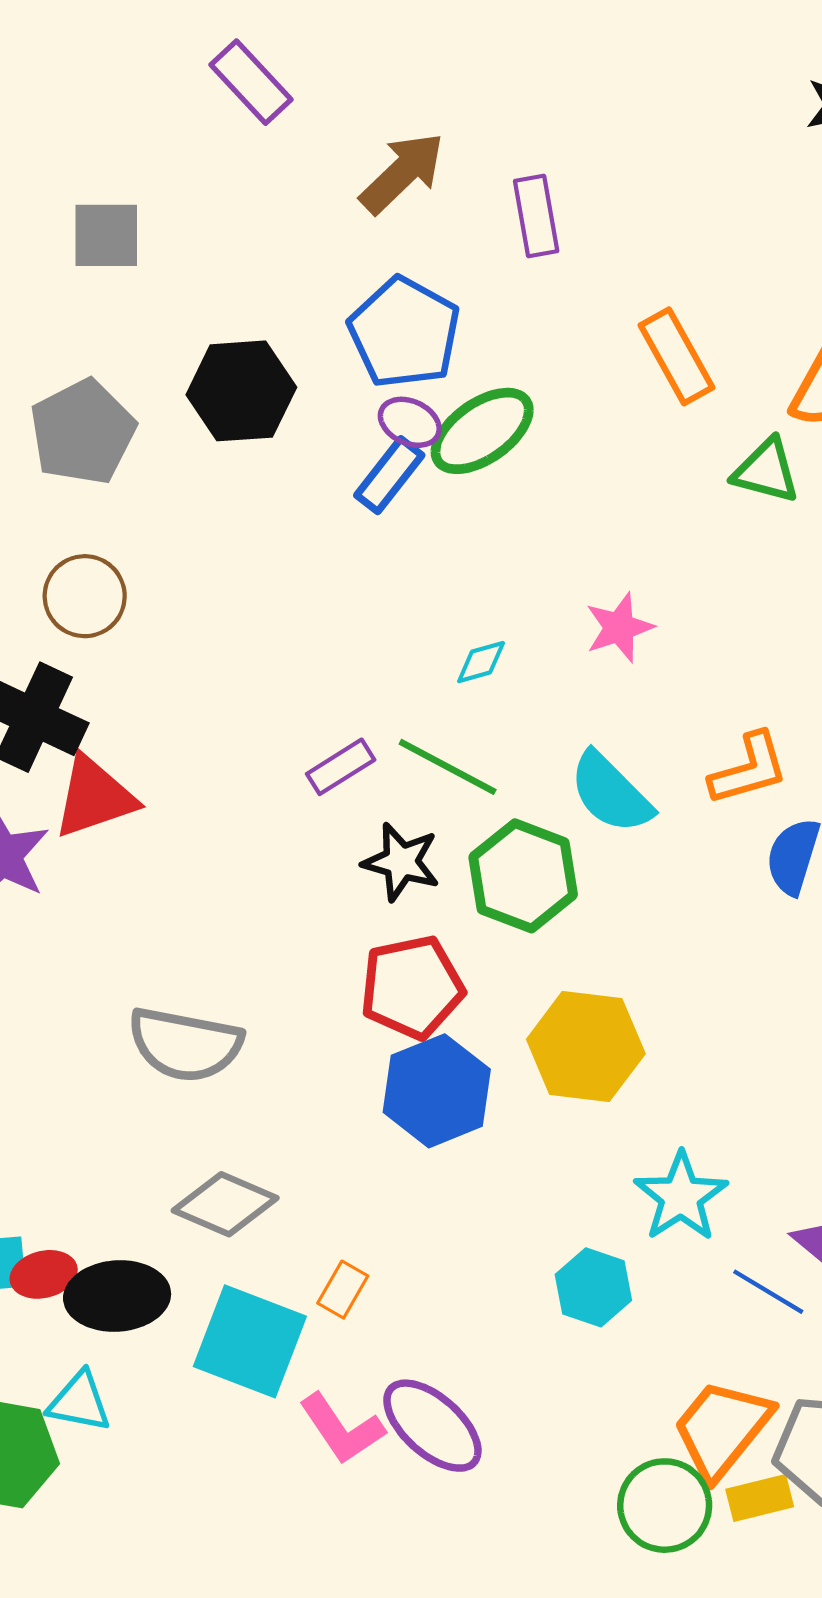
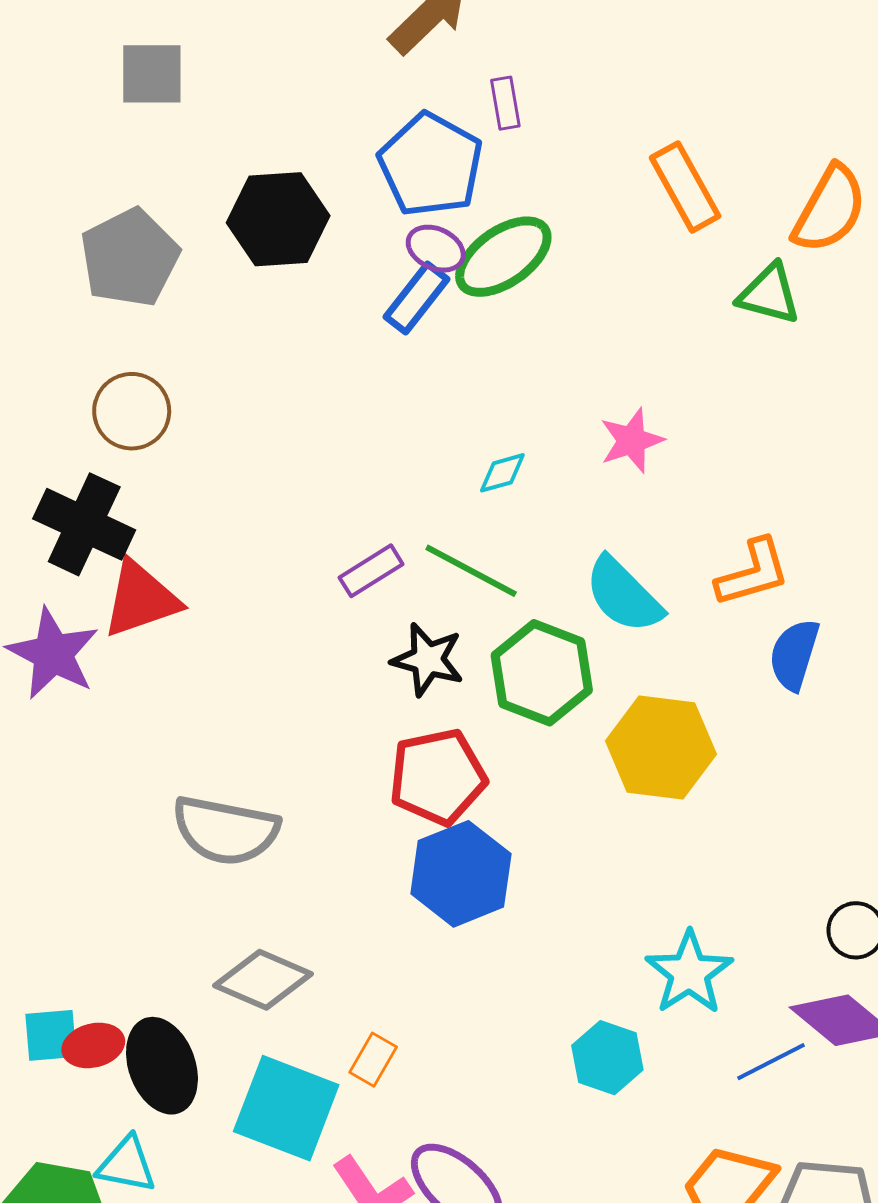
purple rectangle: (536, 216) -> (505, 103), moved, size x0.7
yellow hexagon: (586, 1047) -> (661, 748), moved
blue line: (768, 1292) -> (771, 1062), turned -58
black ellipse: (117, 1296) -> (162, 1066), turned 74

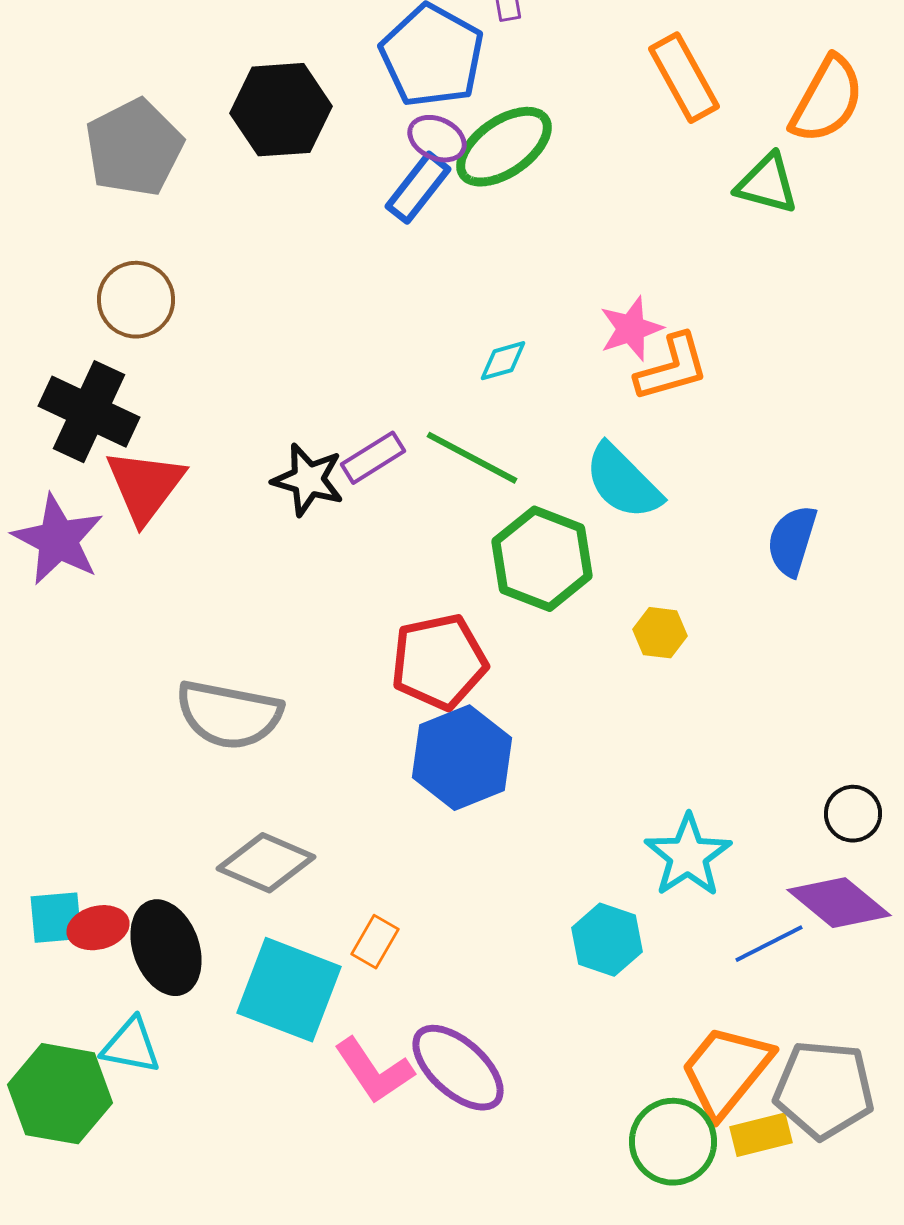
orange L-shape: (753, 573) -> (672, 368), moved
red triangle: (141, 599) -> (145, 486), turned -34
black star: (428, 660) -> (308, 480), moved
yellow hexagon: (661, 748) -> (660, 633), size x0.5

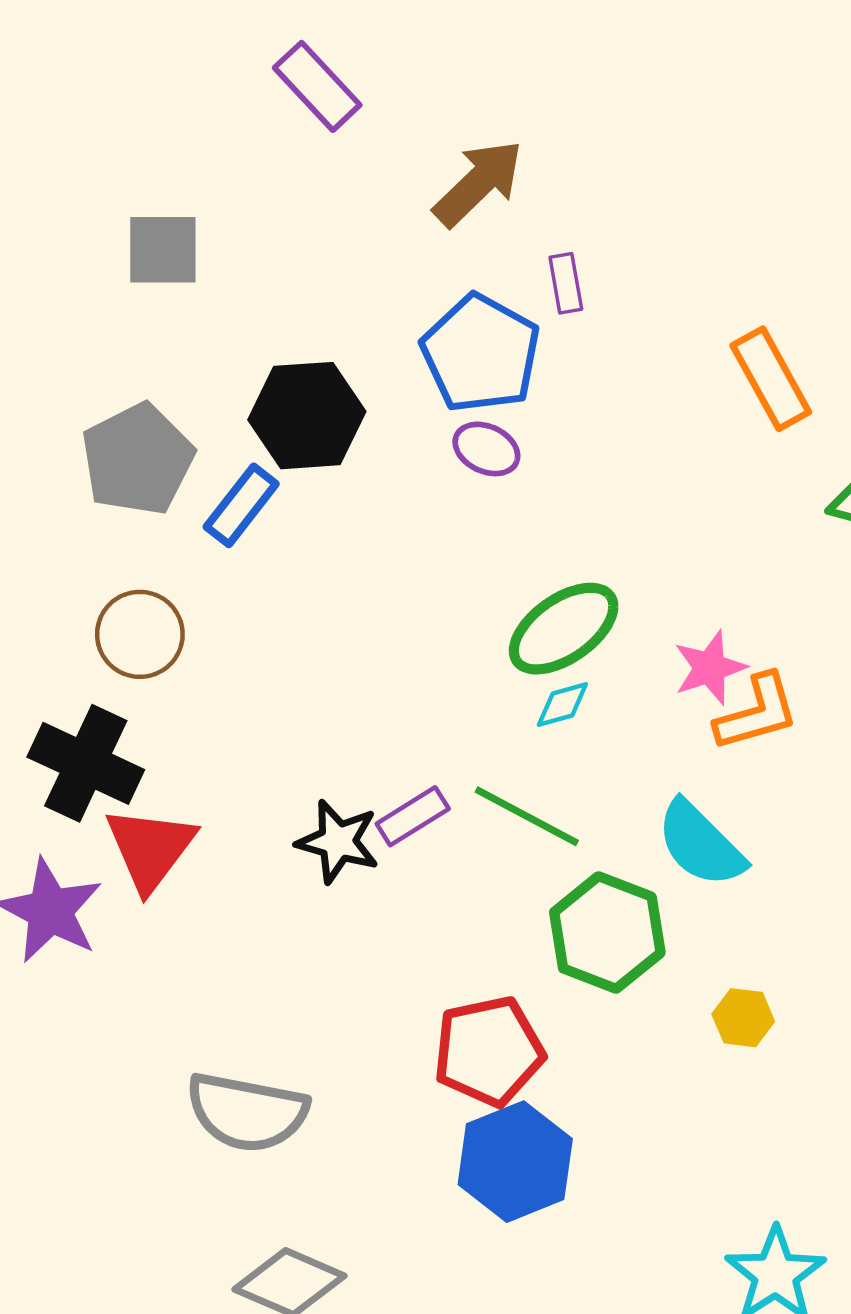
green ellipse: (504, 147) -> (564, 629), moved
blue rectangle: (418, 188) -> (241, 505), moved

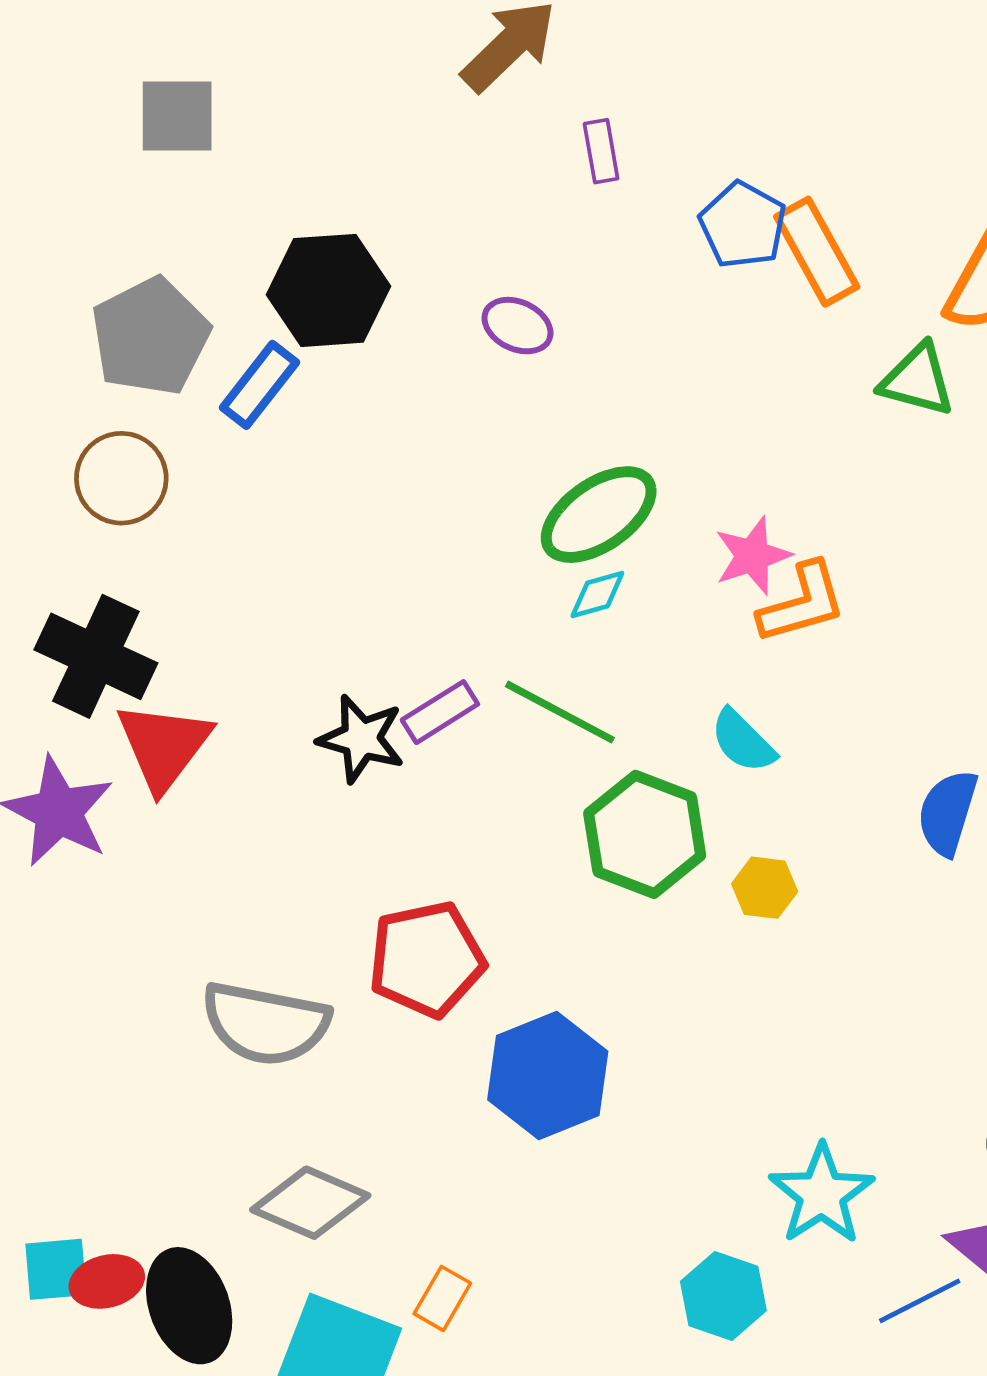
blue pentagon: (481, 353) -> (743, 225), moved, size x0.7
brown circle: (140, 634) -> (121, 478), moved
cyan semicircle: (701, 844) -> (743, 741), size x0.7
yellow hexagon: (743, 1018) -> (765, 888), moved
red pentagon: (489, 1051) -> (427, 959), moved

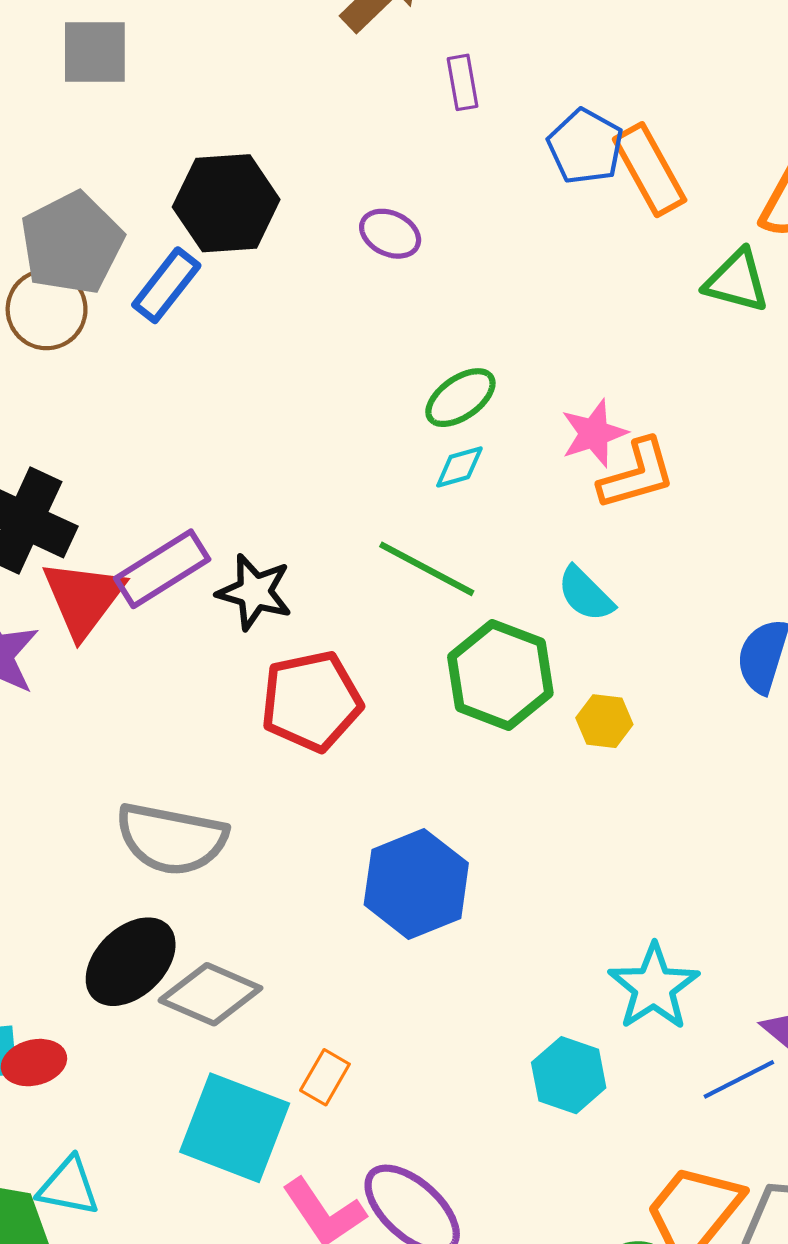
brown circle: (121, 478) -> (47, 309), moved
green ellipse: (599, 515) -> (460, 398), size x0.7
purple rectangle: (440, 712) -> (162, 569), moved, size x1.4
red pentagon: (427, 959) -> (311, 701), moved
black ellipse: (189, 1306) -> (131, 962), moved, turned 66

